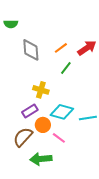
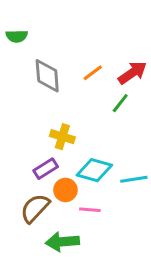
green line: (66, 68) -> (120, 103), moved
pink line: (59, 138) -> (90, 210), turned -32

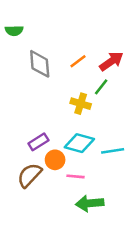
yellow cross: (62, 137) -> (81, 104), moved
green arrow: (62, 242) -> (90, 203), moved

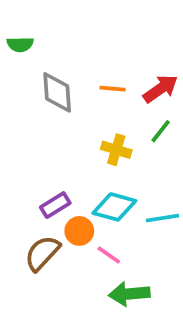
orange line: (78, 61) -> (113, 89), turned 42
green line: (101, 87) -> (161, 131), moved
pink line: (76, 176) -> (109, 255), turned 30

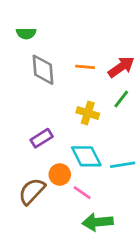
green semicircle: (20, 44) -> (26, 33), moved
purple rectangle: (55, 205) -> (42, 138), moved
cyan diamond: (114, 207) -> (86, 156), turned 48

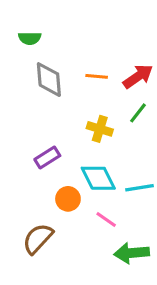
brown semicircle: (32, 191) -> (38, 239), moved
pink line: (82, 193) -> (106, 220), moved
green arrow: (97, 222) -> (132, 253), moved

